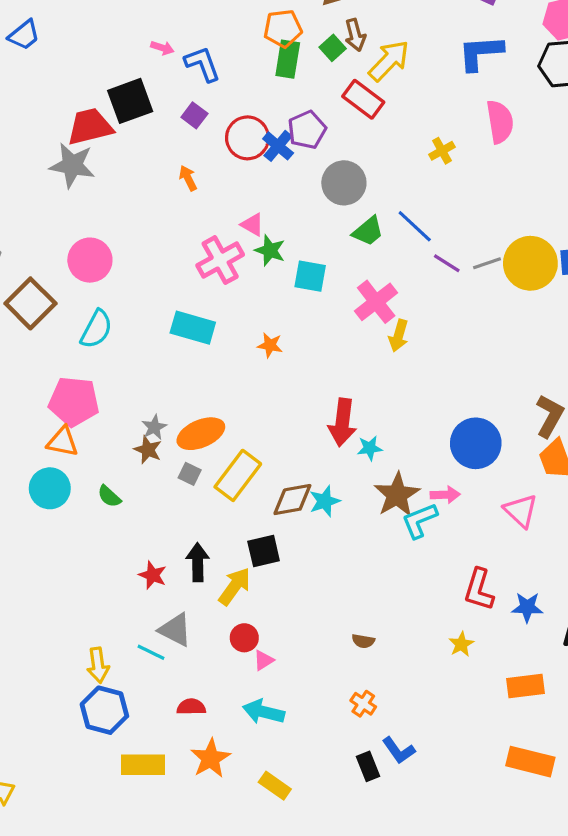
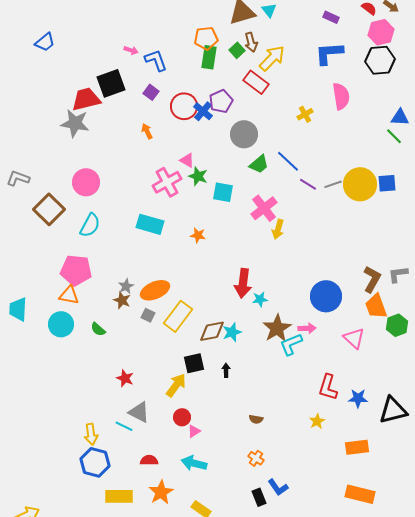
black arrow: (198, 562) -> (226, 370), moved, size x0.6

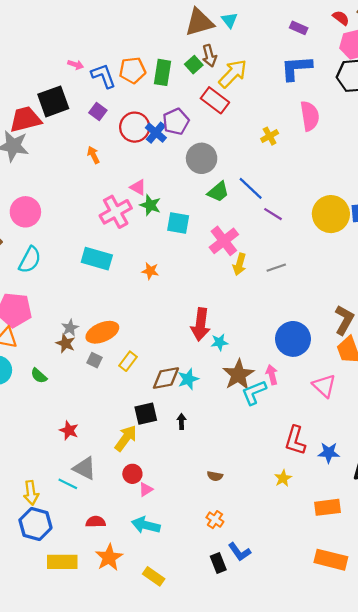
orange pentagon: (206, 38) -> (132, 70), moved
gray line: (333, 184) -> (276, 268), moved
yellow rectangle: (178, 316) -> (128, 361), size x0.6
pink arrow: (307, 328) -> (272, 375), turned -102

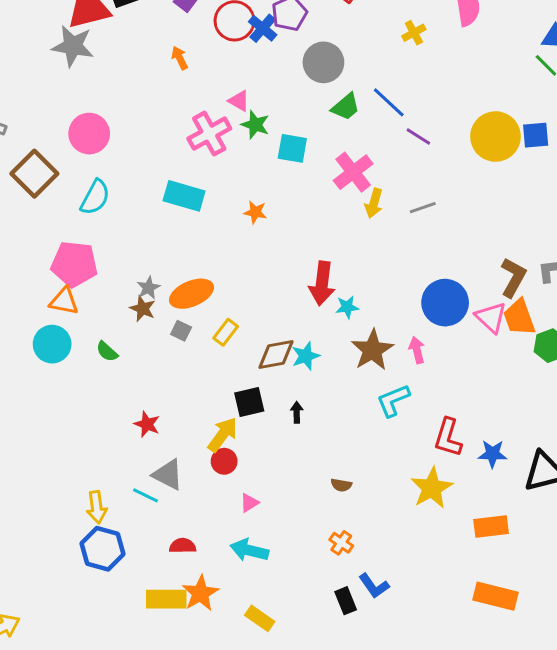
pink triangle: (324, 386) -> (491, 317), moved
cyan L-shape: (254, 392) -> (393, 400), moved
red circle: (132, 474) -> (224, 461), moved
yellow star: (283, 478) -> (432, 488), size x1.8
yellow rectangle: (62, 562) -> (166, 599), moved

